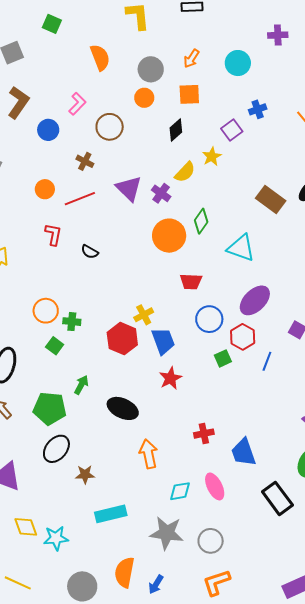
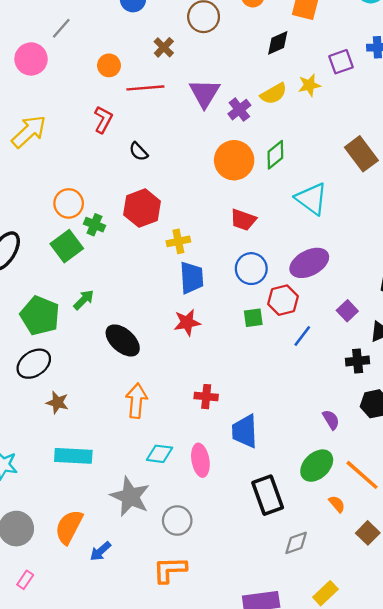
red hexagon: (122, 339) -> (142, 208), moved
green square: (55, 346) -> (67, 246), size x1.5

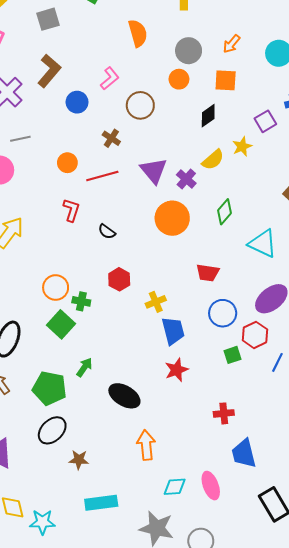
gray line: (61, 28) -> (20, 139), turned 48
orange circle: (234, 160) -> (172, 218), moved
red hexagon: (142, 208) -> (119, 279), size x0.7
red cross: (206, 397) -> (224, 413), moved

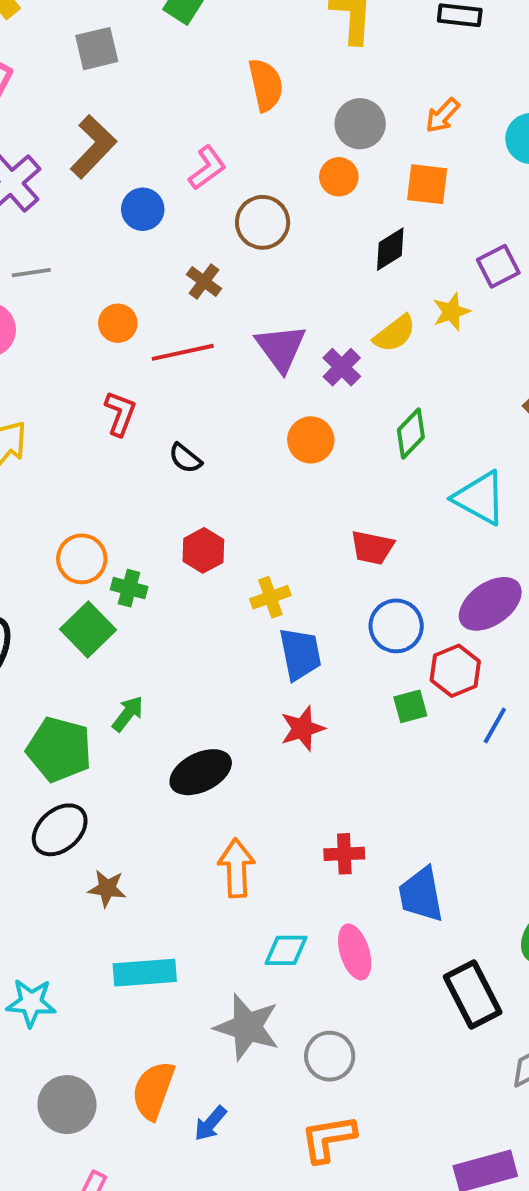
orange circle: (172, 218) -> (311, 440), size x0.7
black ellipse: (124, 396) -> (201, 772), turned -60
red cross: (224, 413) -> (344, 854), moved

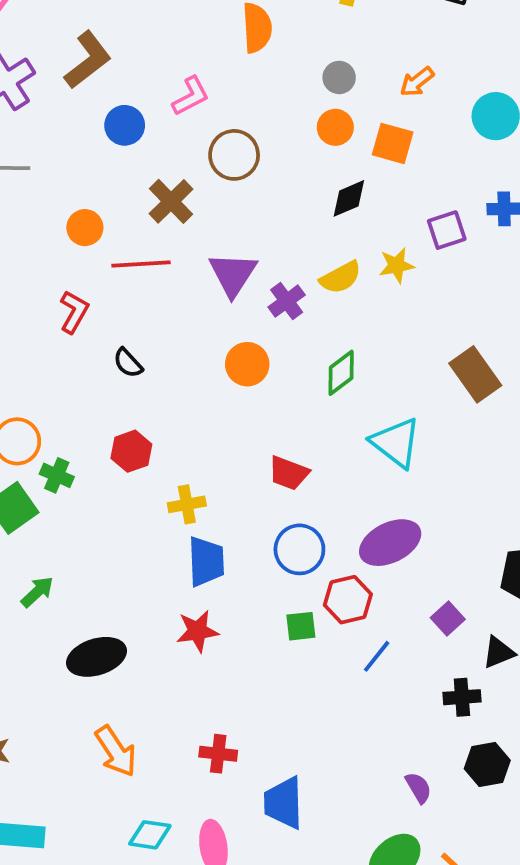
gray circle: (360, 124) -> (339, 77), size x0.7
orange circle: (339, 177) -> (335, 127), moved
brown cross: (204, 282) -> (171, 201), size x1.4
orange arrow: (236, 868) -> (116, 751), turned 140

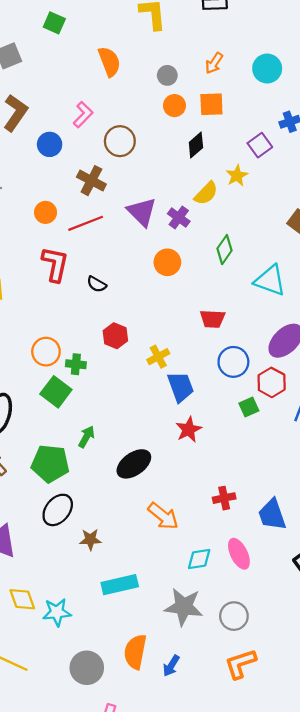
red L-shape: (74, 312) -> (55, 264), size x1.4

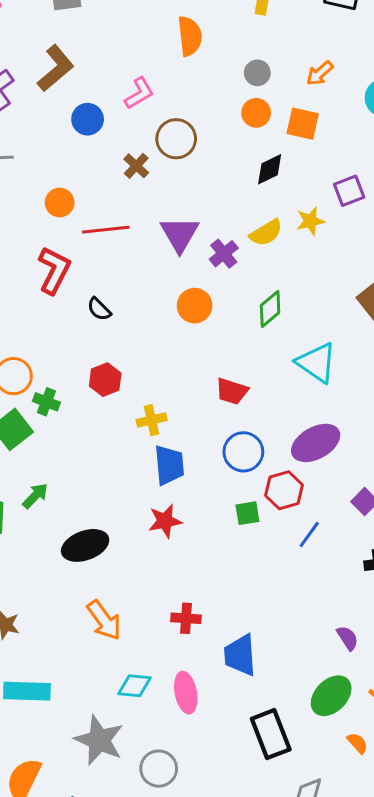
brown cross: (91, 181) -> (136, 166), moved, size x0.7

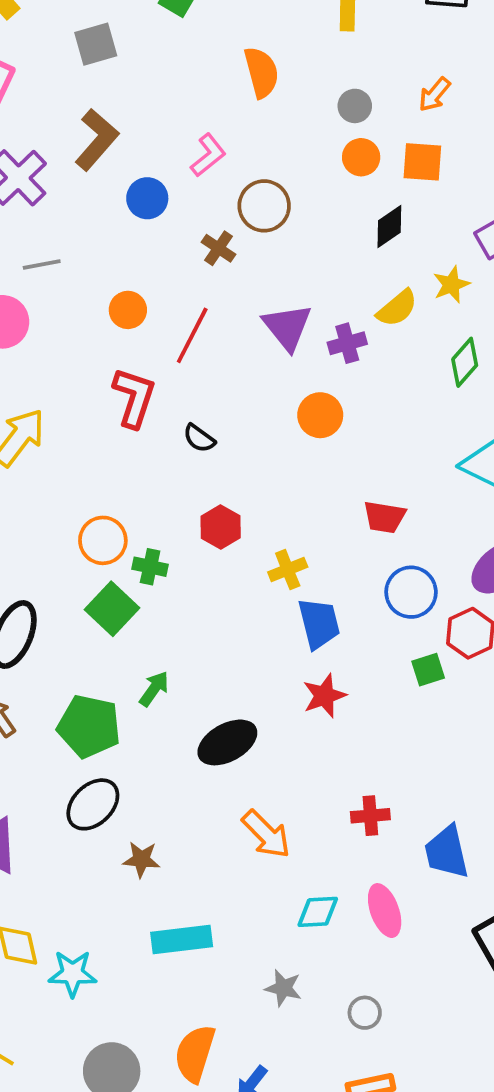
red line: (106, 230) -> (192, 335), turned -48
purple cross: (224, 254) -> (347, 343), turned 32
green diamond: (270, 309) -> (465, 362), moved
gray star: (99, 740) -> (283, 988), size x0.6
gray circle: (159, 769) -> (365, 1013), size x0.7

